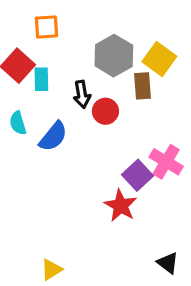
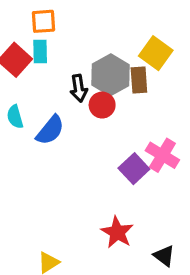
gray hexagon: (114, 56) -> (110, 75), moved
cyan rectangle: (41, 79) -> (40, 51), moved
red star: (121, 206) -> (117, 232), moved

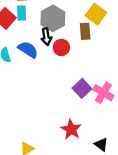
gray hexagon: (110, 75) -> (53, 18), moved
blue semicircle: (50, 130) -> (28, 50), moved, turned -96
pink cross: (162, 155) -> (103, 93), moved

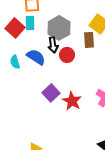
purple square: (82, 88) -> (51, 93), moved
red star: (71, 129) -> (72, 101), moved

